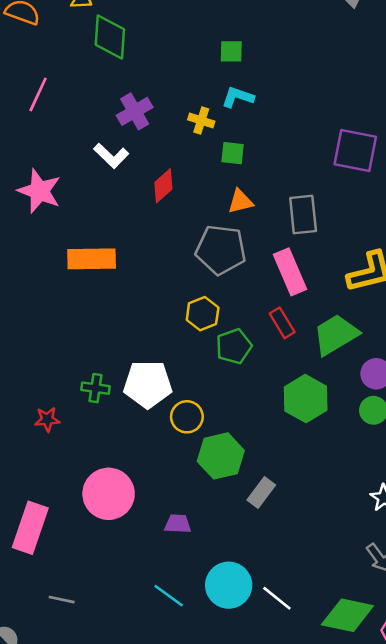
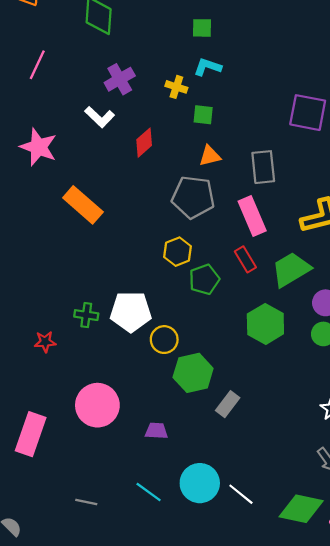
orange rectangle: (92, 259) -> (83, 205), turned 42
gray line: (62, 600) -> (86, 502), moved

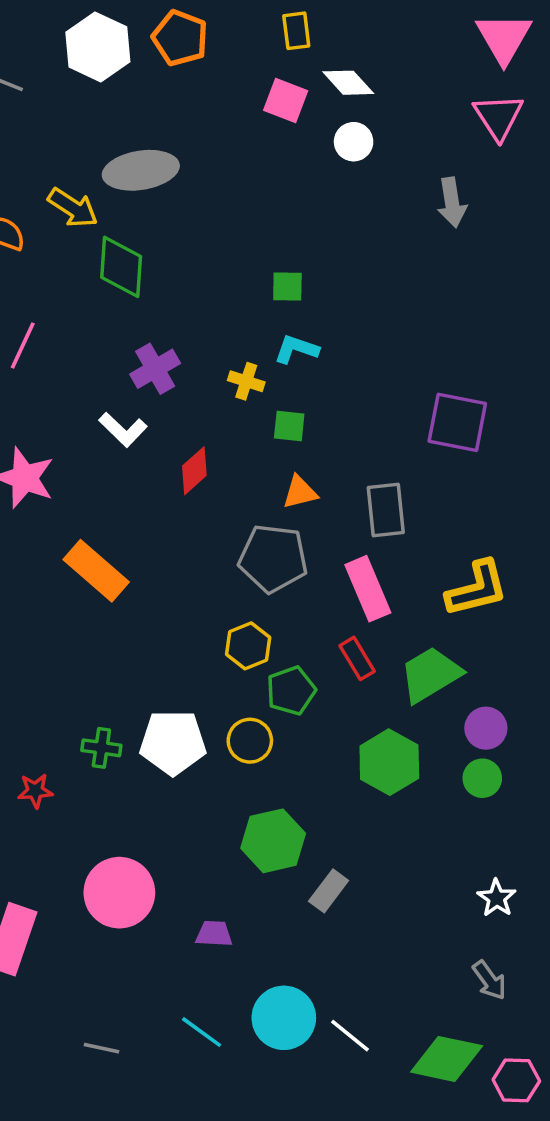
yellow circle: (164, 340) -> (250, 741), moved

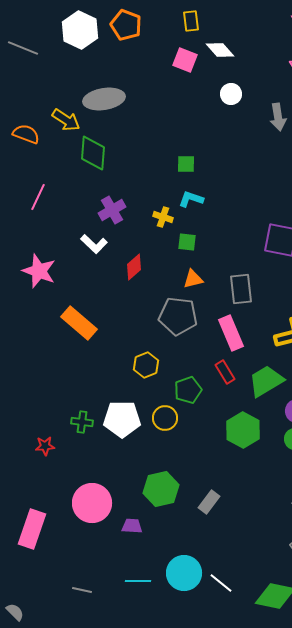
white circle: (354, 142) -> (231, 94), moved
yellow hexagon: (248, 646) -> (146, 365), moved
green hexagon: (273, 841) -> (161, 489), moved
purple trapezoid: (214, 934) -> (132, 526), moved
cyan line: (202, 1032) -> (138, 581), turned -35

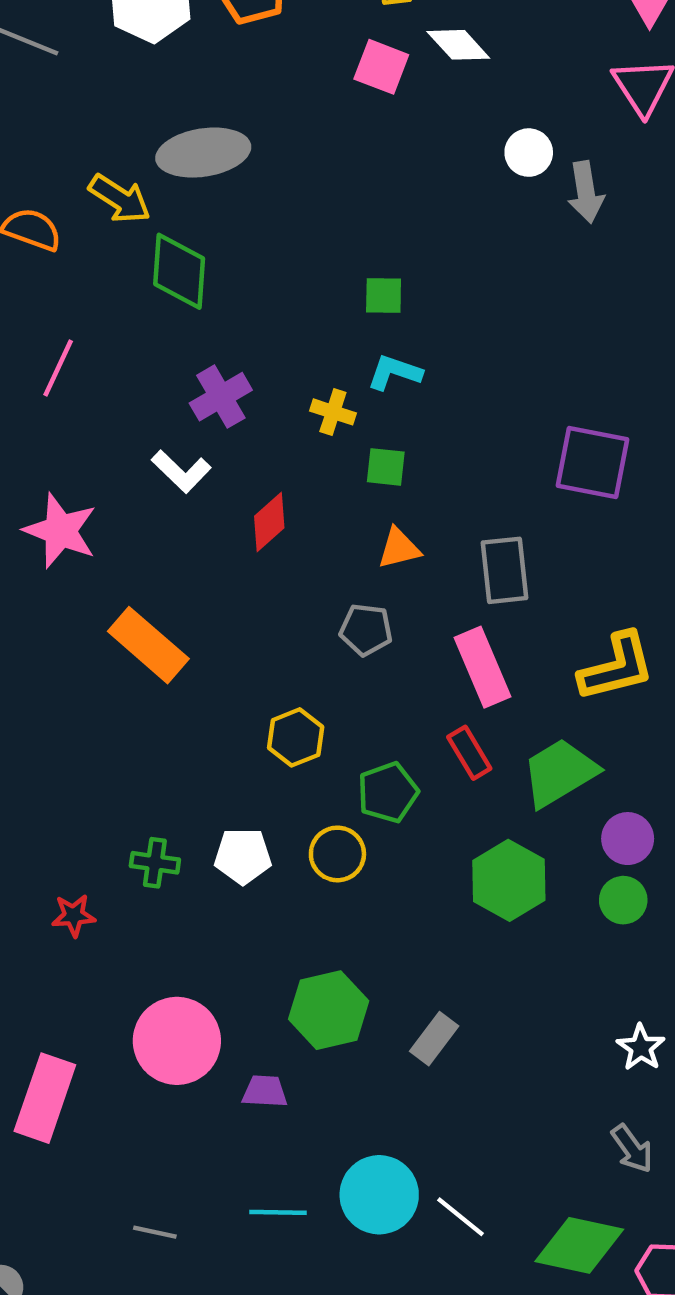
white circle: (231, 94) -> (529, 153), moved
gray pentagon: (178, 316) -> (366, 630), size x0.6
white pentagon: (122, 419) -> (243, 856), size x0.7

